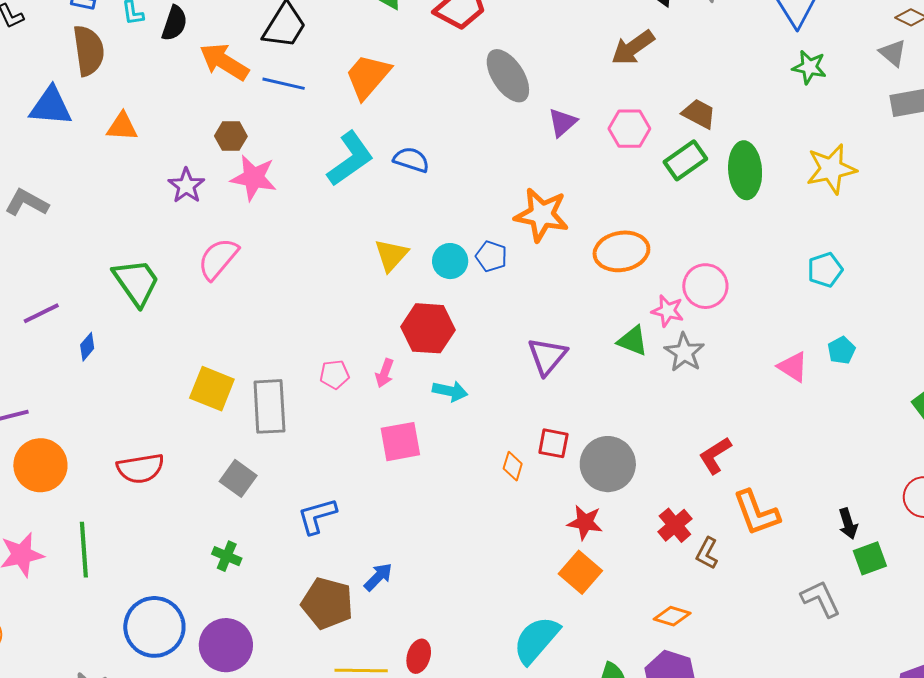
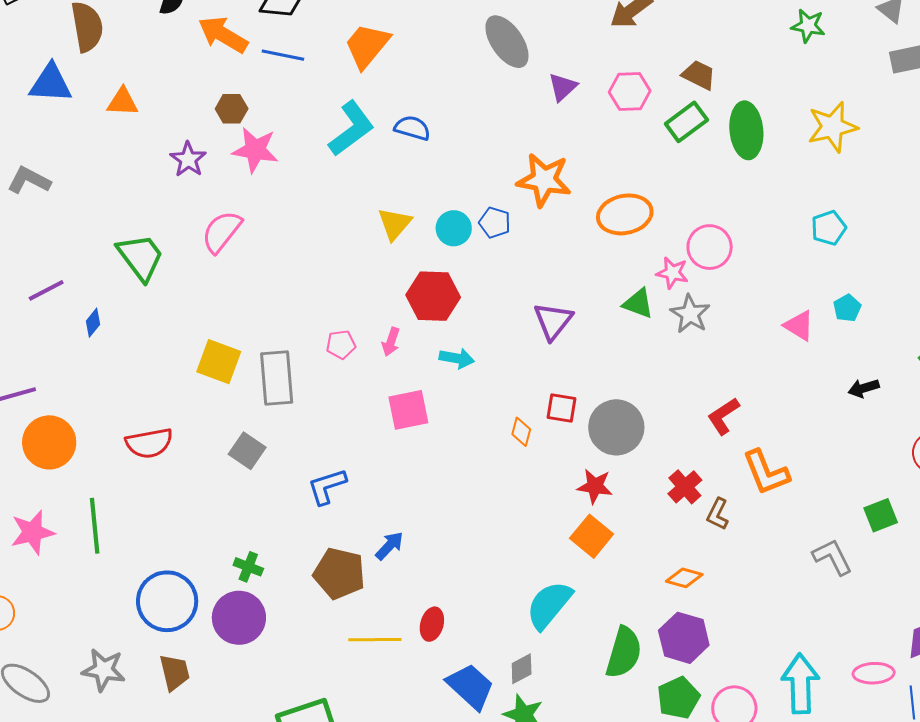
black arrow: (848, 524) -> (864, 388), moved, turned 92
green cross: (227, 556) -> (248, 567), moved

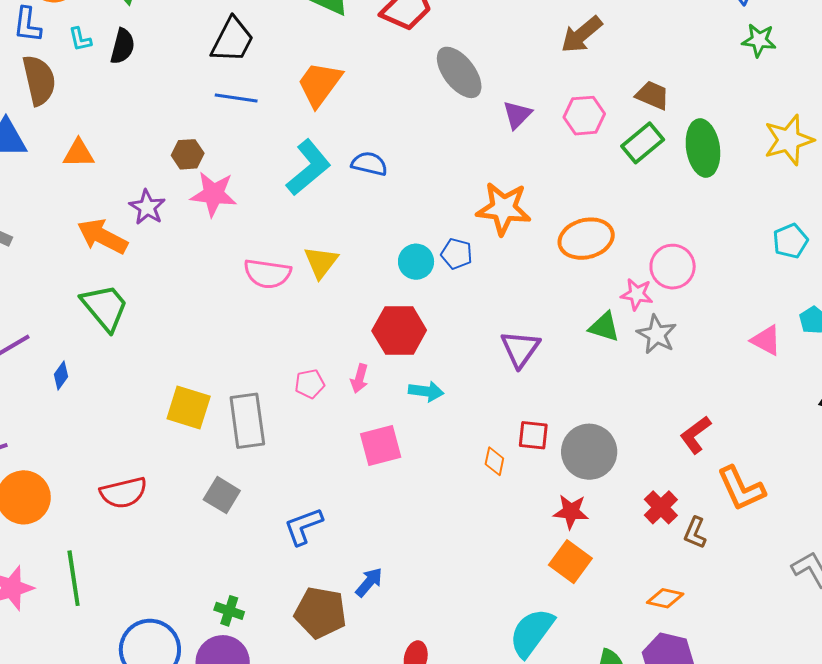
orange arrow: (223, 35) -> (102, 236), moved
yellow triangle: (395, 224) -> (321, 262), moved
pink semicircle: (222, 232) -> (267, 274), moved, turned -117

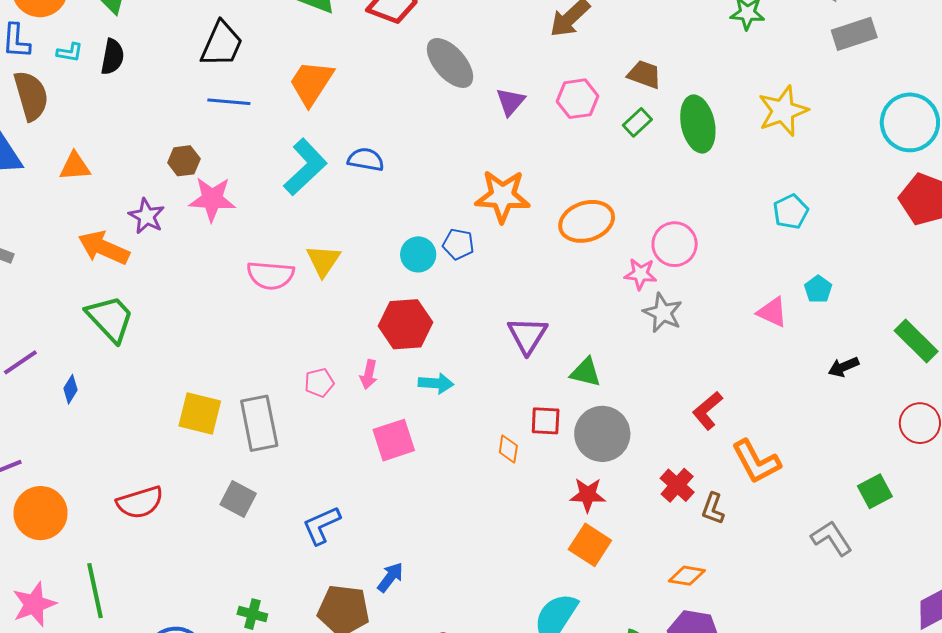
cyan L-shape: (80, 39) -> (70, 52), turned -64
green rectangle: (643, 143) -> (637, 122), size x0.7
green triangle: (604, 327) -> (586, 372), moved

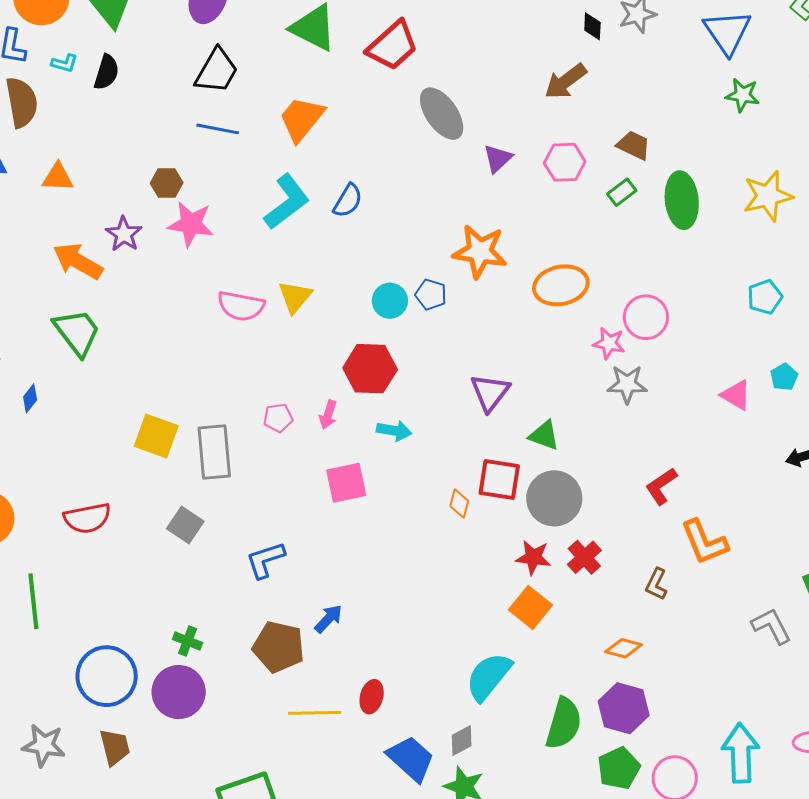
blue semicircle: (366, 159) -> (348, 201), turned 105
gray star: (663, 313) -> (627, 384), turned -30
red square: (546, 421) -> (499, 479), size x1.4
red cross: (677, 485) -> (584, 557), moved

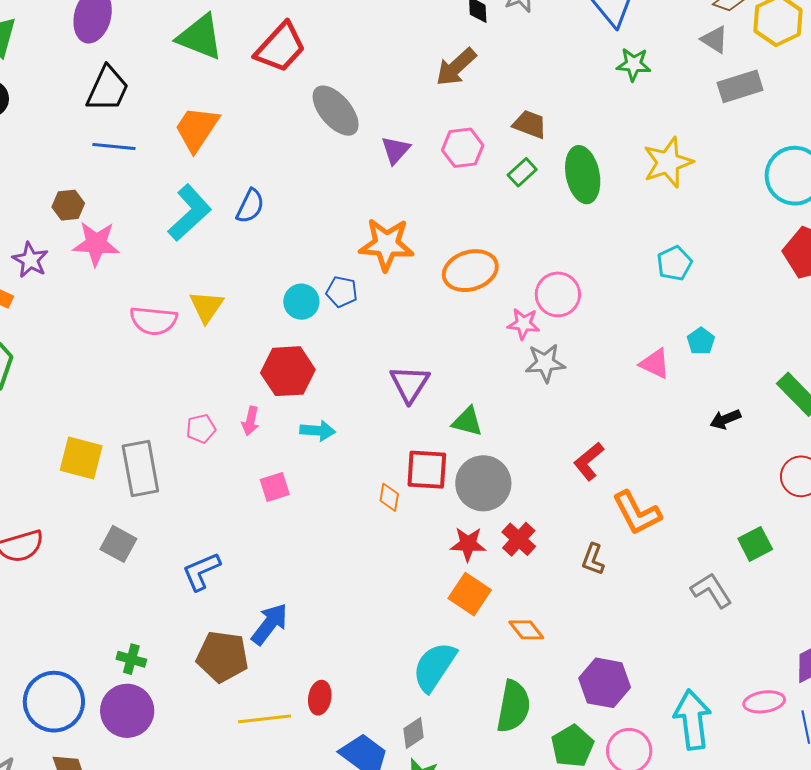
pink square: (346, 483) -> (275, 487), size x0.7
blue arrow: (328, 619) -> (270, 624), size x1.4
orange diamond: (624, 648) -> (526, 630), moved, turned 42
purple hexagon: (624, 708) -> (605, 683), moved

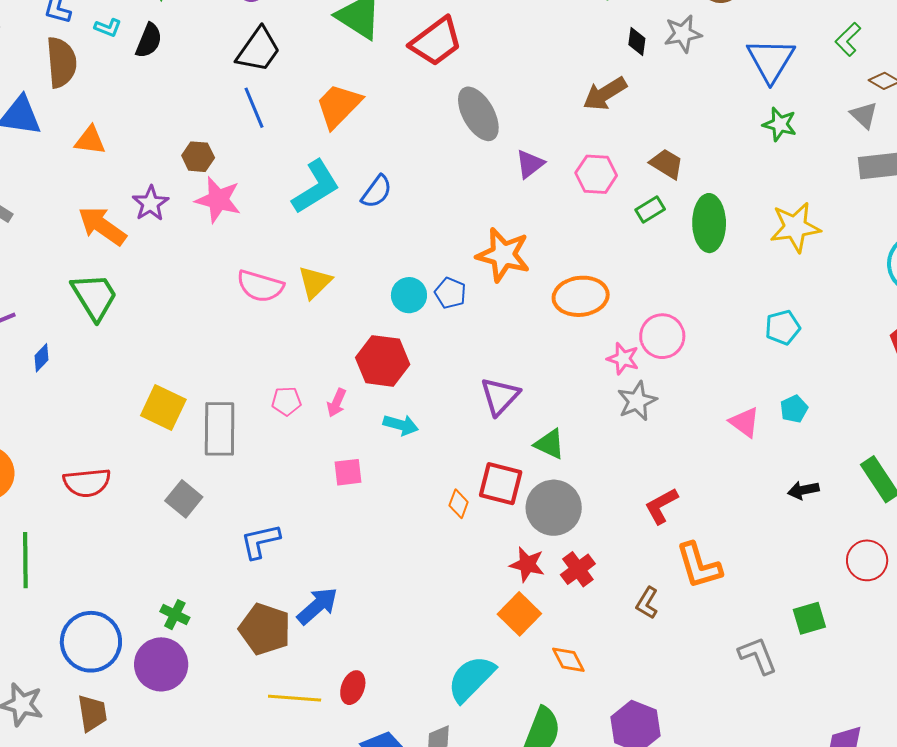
blue line: (114, 147) -> (254, 108), turned 51
gray star: (545, 363) -> (637, 401), turned -30

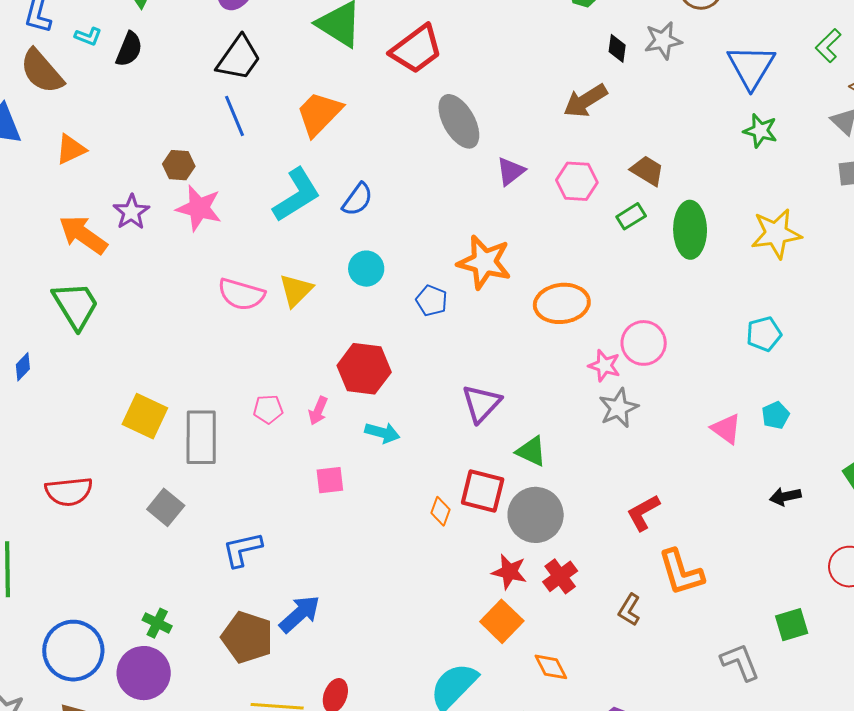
brown semicircle: (61, 62) -> (42, 71), turned 144
orange triangle: (90, 140) -> (71, 149), turned -32
cyan circle: (409, 295) -> (366, 269), moved

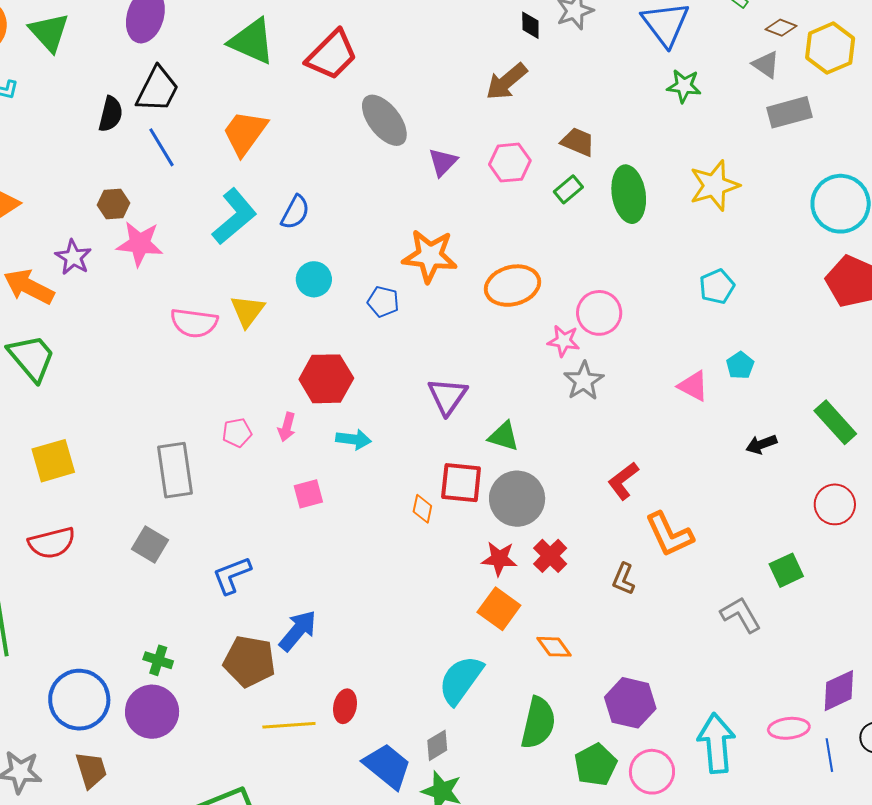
black semicircle: (129, 49) -> (111, 114), moved
yellow square: (145, 416) -> (53, 461), moved, turned -33

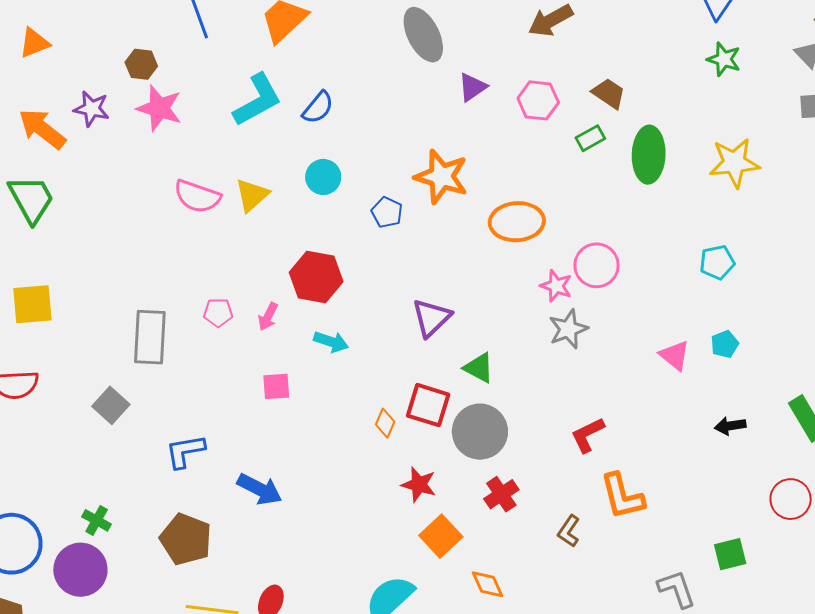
purple star: (73, 257) -> (92, 109), turned -30
red star: (499, 559) -> (419, 485), moved
blue arrow: (298, 631) -> (260, 489), moved, turned 66

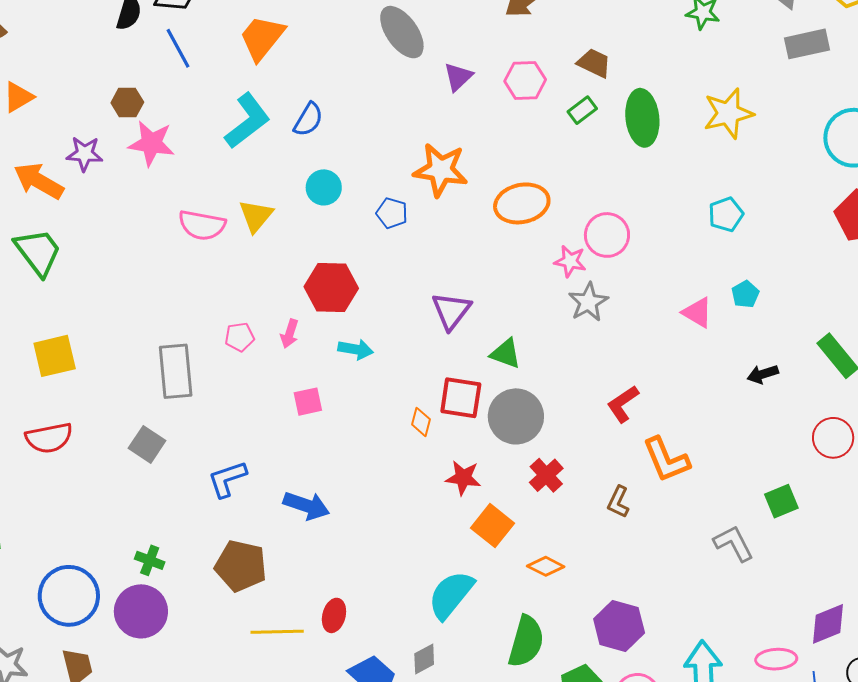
orange diamond: (487, 584) -> (546, 566), turned -30

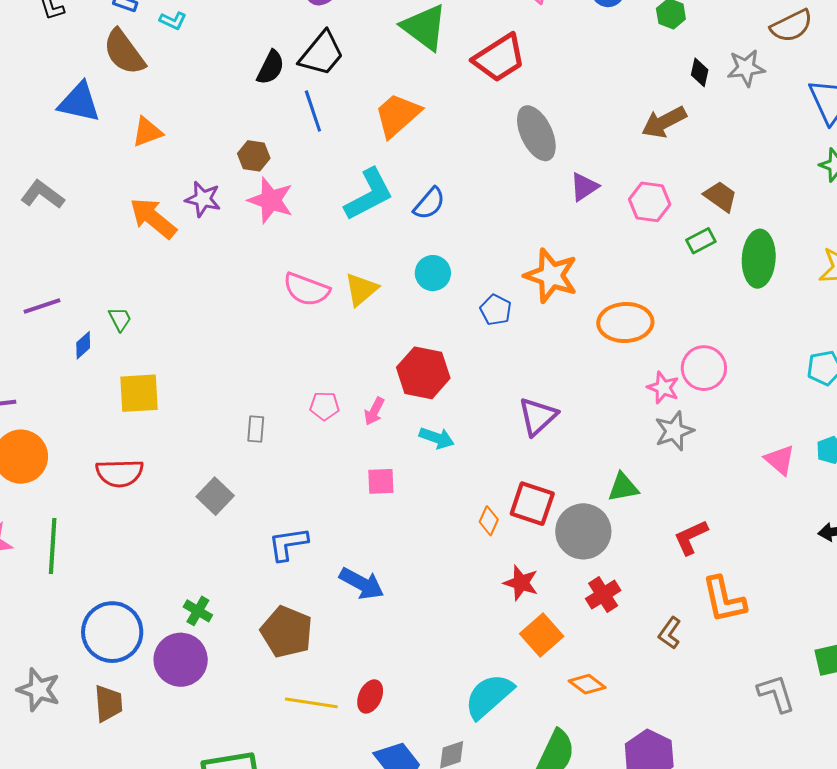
green trapezoid: (38, 252) -> (120, 319), moved, size x0.5
green triangle: (506, 354) -> (623, 487), moved, turned -40
gray rectangle: (176, 371) -> (256, 429), size x0.5

